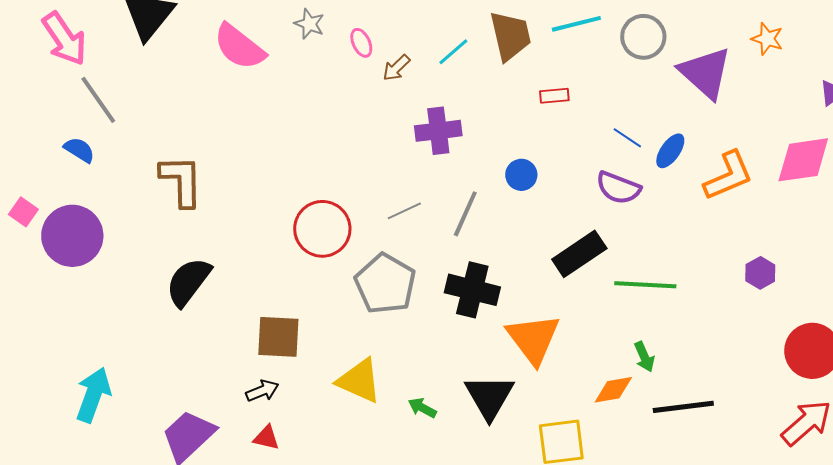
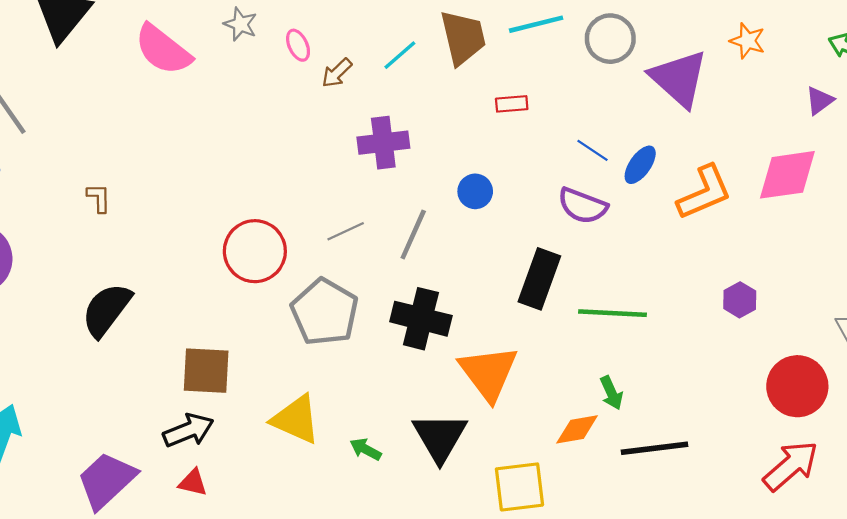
brown L-shape: (181, 181) -> (99, 198), size x0.5
black rectangle: (579, 254) -> (539, 279), turned -36
black arrow: (262, 391) -> (188, 430), size x1.4

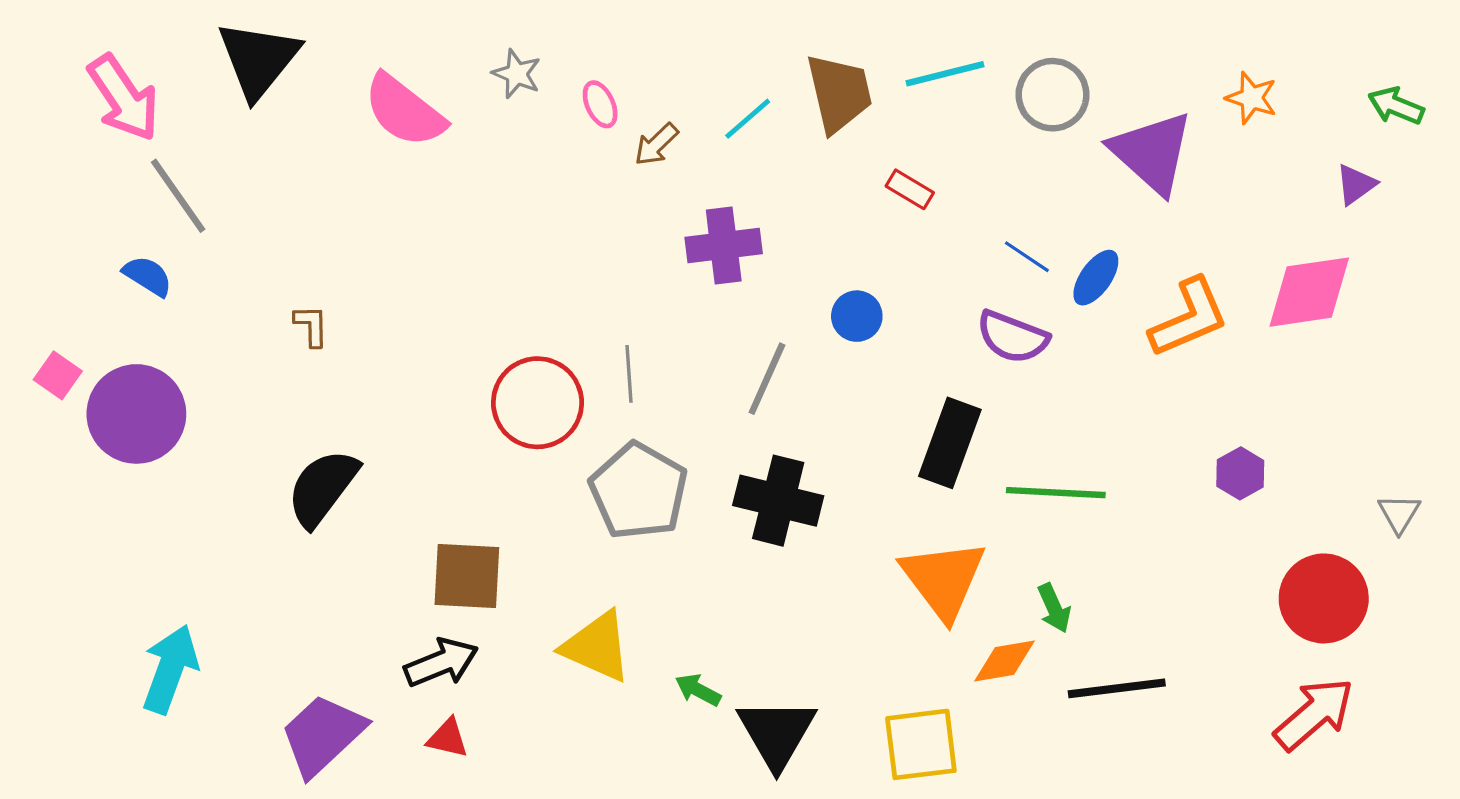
red rectangle: (512, 104) -> (910, 189), turned 36
gray line: (346, 231) -> (629, 374), moved, turned -69
orange triangle: (488, 373) -> (943, 579), moved
black triangle: (440, 437) -> (777, 733), moved

